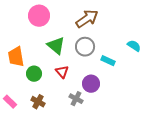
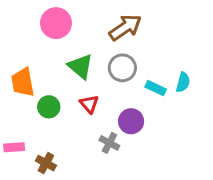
cyan semicircle: (134, 46) -> (183, 82), moved, turned 72
pink rectangle: (10, 102) -> (14, 147), turned -48
brown cross: (38, 102) -> (46, 163), moved

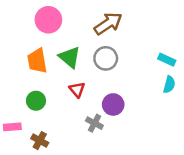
orange trapezoid: (23, 82) -> (37, 61), moved
cyan semicircle: (183, 82) -> (169, 85), moved
cyan rectangle: (156, 88) -> (167, 60), moved
green circle: (49, 107) -> (36, 101), moved

